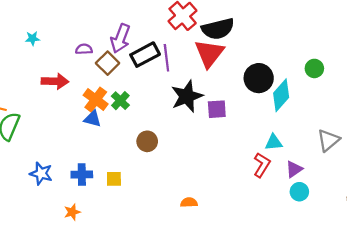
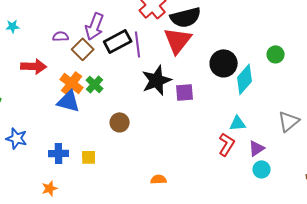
blue triangle: (93, 119) -> (69, 101), size x1.4
blue star: (41, 173) -> (17, 138), moved

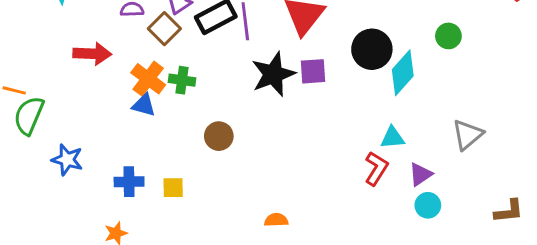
green cross: (95, 84) -> (182, 80), turned -36
purple square: (185, 92) -> (313, 71), moved
blue triangle: (69, 101) -> (144, 105), size x0.7

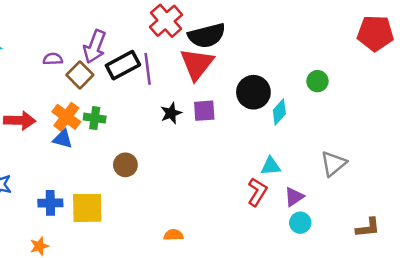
red arrow: (92, 54) -> (20, 121), moved
cyan diamond: (403, 73) -> (279, 112), size x0.7
black star: (273, 74) -> (171, 113), size x0.6
yellow square: (173, 188) -> (87, 208), size x1.8

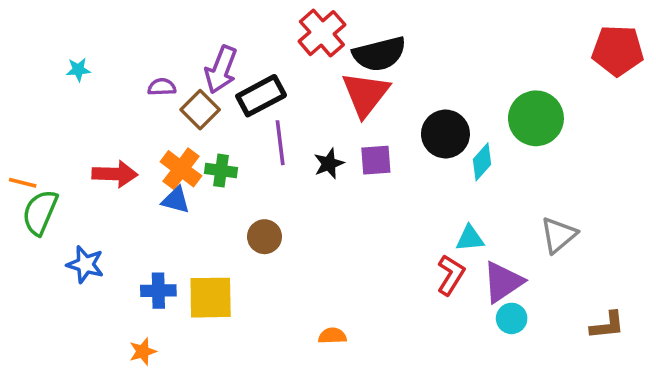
purple line: (148, 69) -> (280, 143), moved
green circle: (317, 81) -> (536, 118), size x1.8
purple triangle: (294, 197) -> (503, 282), size x1.5

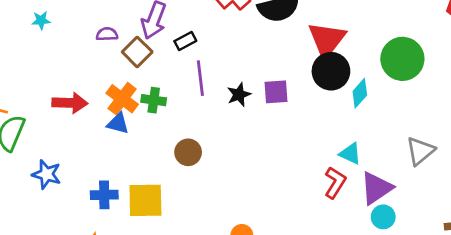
red triangle: (365, 94) -> (327, 40), moved
black rectangle: (261, 96) -> (185, 41), size x0.6
cyan triangle: (470, 238) -> (350, 154), turned 30

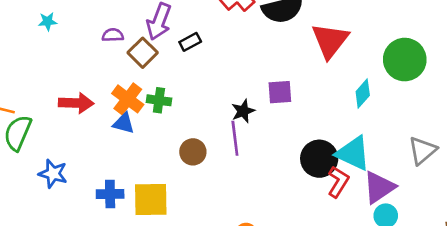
black circle: (331, 71) -> (319, 159), moved
purple line: (200, 78) -> (235, 138), moved
black star: (239, 95) -> (243, 111), moved
cyan triangle: (350, 154) -> (353, 153), size x1.6

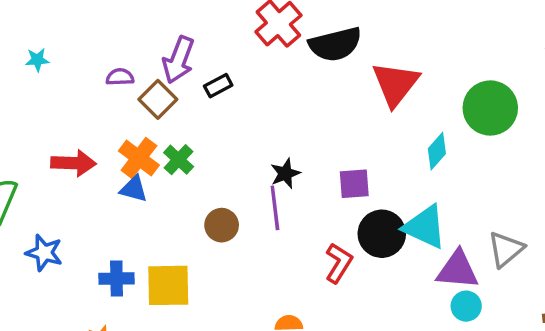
purple square: (280, 92) -> (354, 184), moved
green cross: (159, 100) -> (179, 160), turned 35
gray triangle: (422, 151) -> (506, 249), moved
red L-shape: (338, 182) -> (339, 263), moved
purple triangle: (379, 187) -> (458, 270), turned 39

